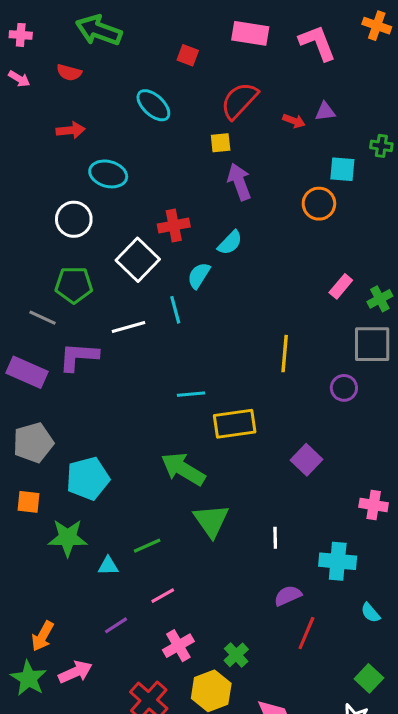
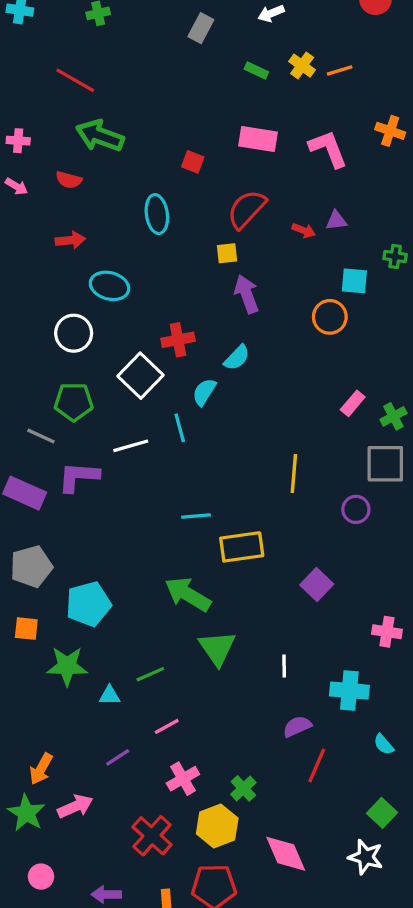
cyan ellipse: (153, 105) -> (157, 214), turned 39

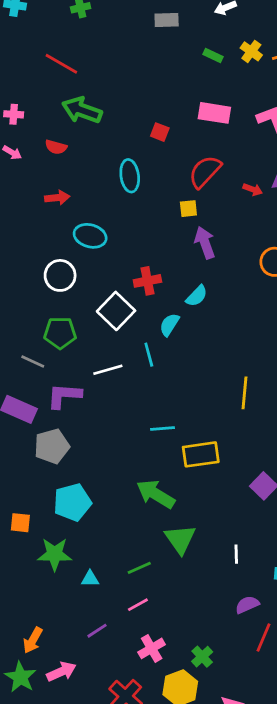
gray rectangle: (201, 28) -> (167, 20), turned 60
gray pentagon: (31, 567) -> (52, 446), moved
green line: (150, 674) -> (139, 568), moved

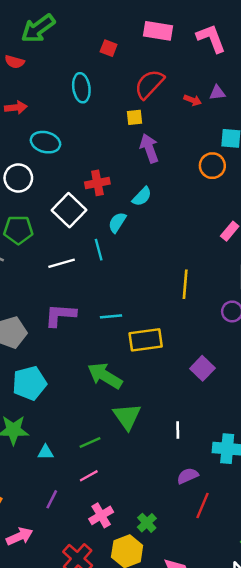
green arrow: (82, 110) -> (38, 28), turned -56
purple L-shape: (64, 396) -> (60, 315), moved
purple line: (97, 631) -> (52, 499), turned -30

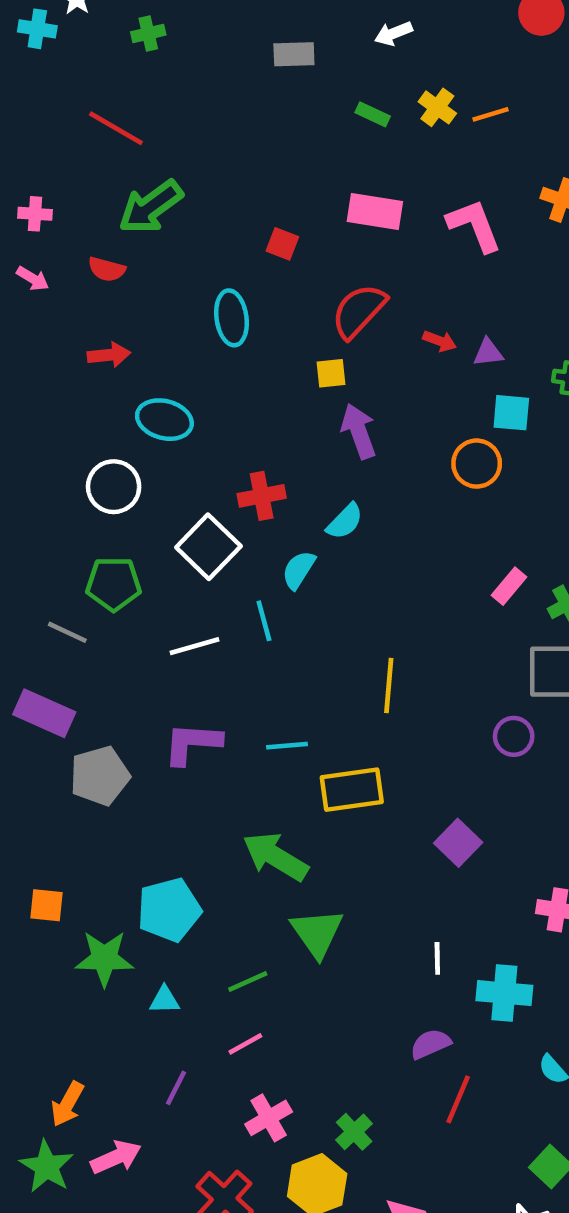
purple triangle: (217, 93) -> (488, 353), moved
yellow line: (185, 284) -> (389, 686), moved
cyan pentagon: (29, 383) -> (169, 910), moved
white line: (178, 430) -> (437, 958), moved

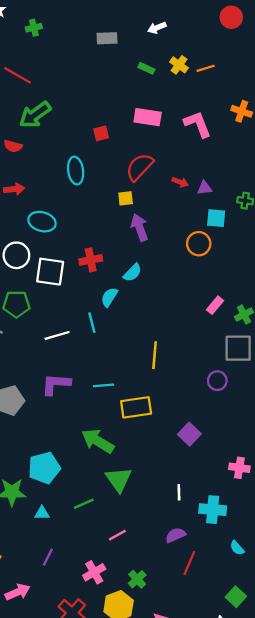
red square: (282, 244) -> (101, 133), turned -35
white square: (208, 547) -> (50, 272), moved, turned -36
pink line: (245, 1044) -> (117, 535), moved

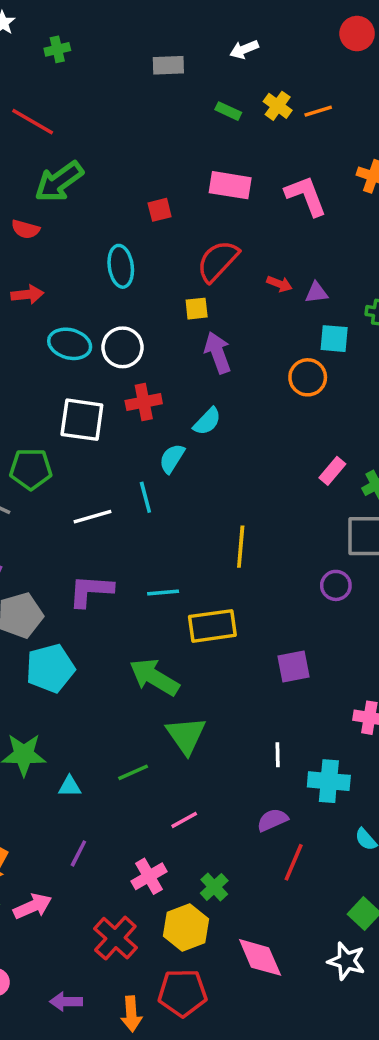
white circle: (16, 255) -> (123, 347), moved
purple square: (189, 434) -> (294, 667), turned 35
cyan pentagon: (44, 468) -> (50, 668), moved

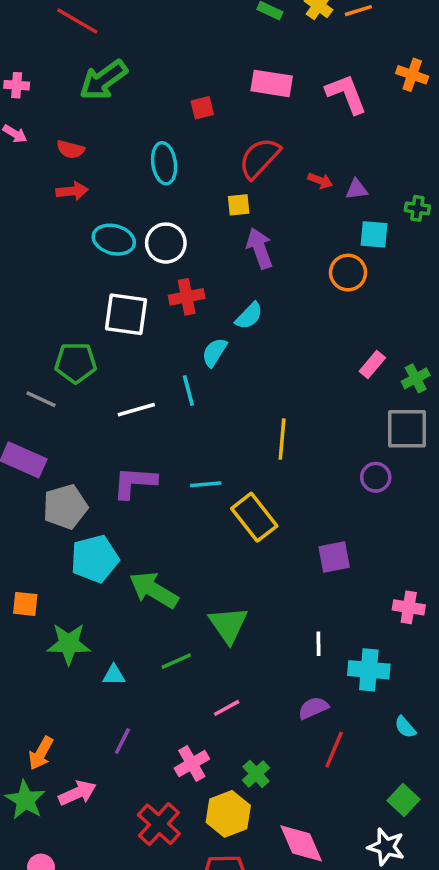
red semicircle: (26, 229) -> (70, 149), moved
yellow rectangle: (212, 626) -> (254, 517), turned 60
green arrow: (154, 677) -> (154, 590), moved

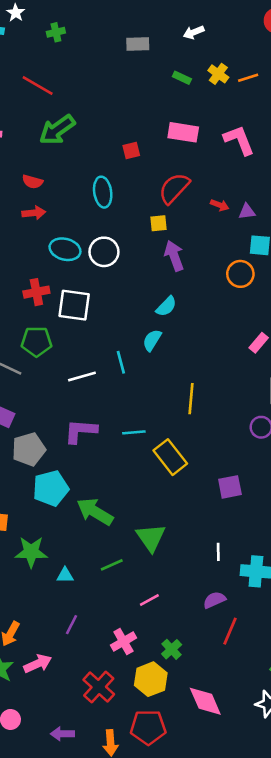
red cross: (187, 297) -> (36, 292), moved
cyan semicircle: (214, 352) -> (152, 340), moved

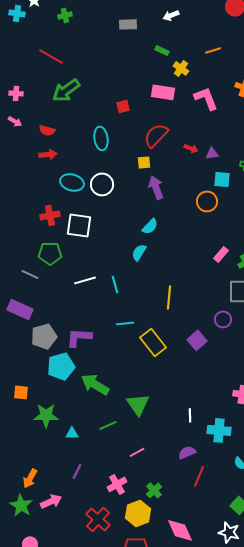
yellow cross: (218, 74) -> (181, 68), moved
cyan line: (121, 362) -> (115, 284), moved
purple L-shape: (81, 431) -> (79, 337), moved
purple square: (230, 487) -> (197, 340), moved, turned -30

